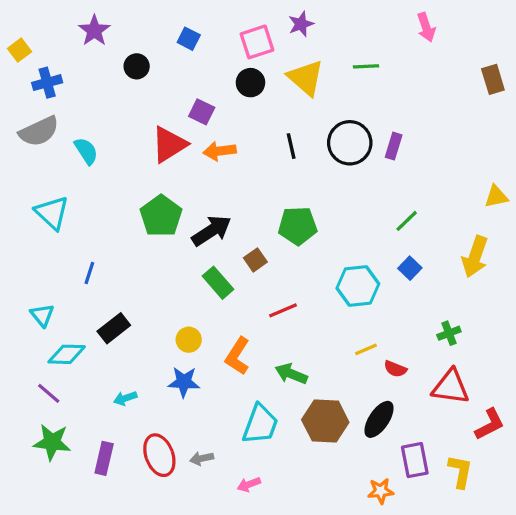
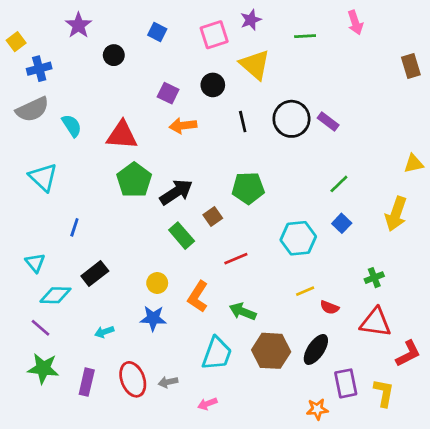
green line: (366, 66) -> (305, 36), moved
black circle: (250, 83) -> (213, 85), moved
red triangle: (169, 144) -> (122, 135), moved, turned 36
purple rectangle: (394, 146) -> (328, 122), turned -70

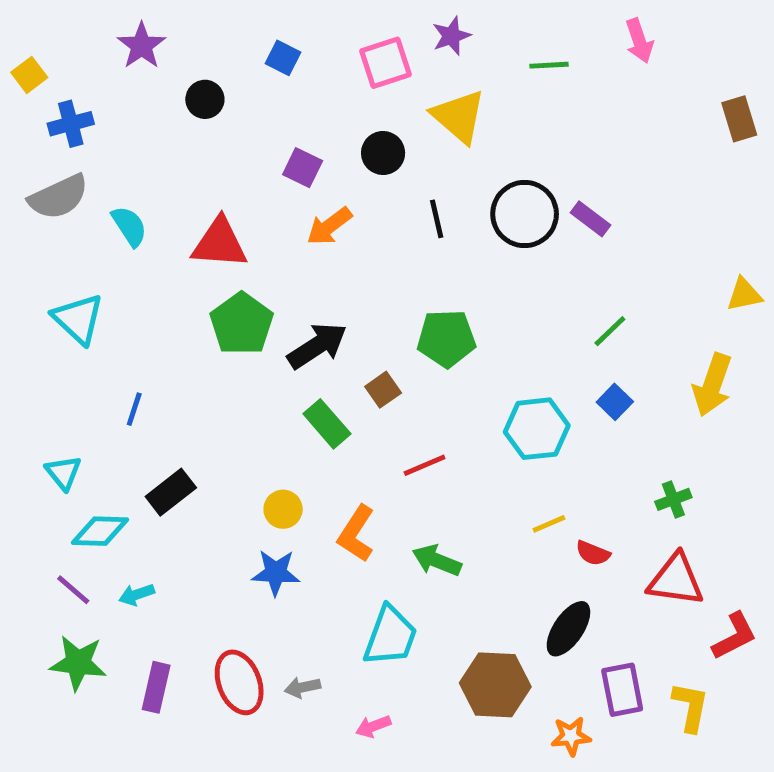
orange arrow: (183, 126) -> (329, 226), turned -30
cyan arrow: (104, 332) -> (137, 595), moved
brown hexagon: (271, 351) -> (495, 685), moved

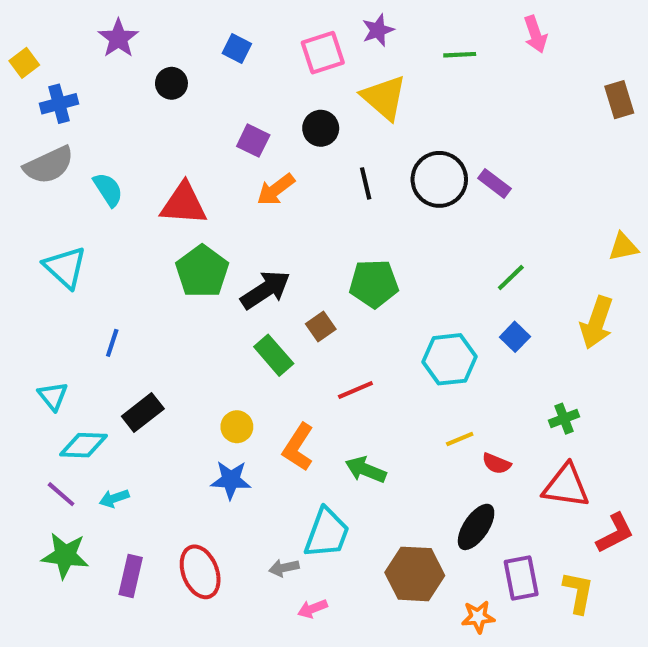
gray arrow: (303, 687) -> (284, 568), moved

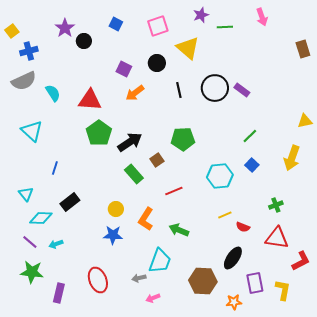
purple star: (378, 30) -> (201, 15), moved
purple star: (118, 38) -> (65, 28), moved
purple rectangle: (131, 576) -> (59, 293), moved

